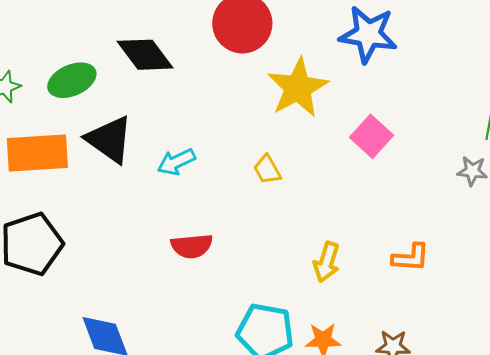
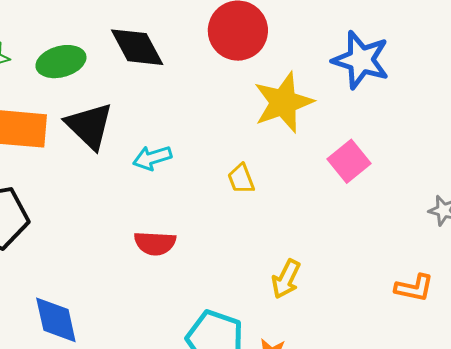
orange L-shape: (411, 258) -> (414, 288), moved

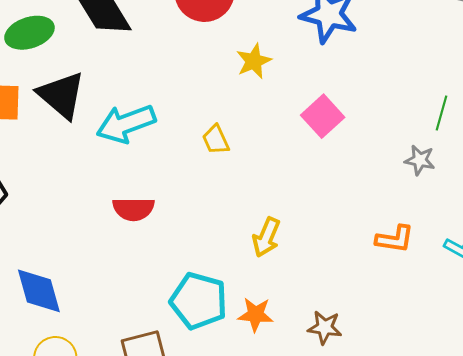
yellow star: (283, 102) -> (254, 61), size x0.6
cyan arrow: (152, 158) -> (126, 124), size x1.5

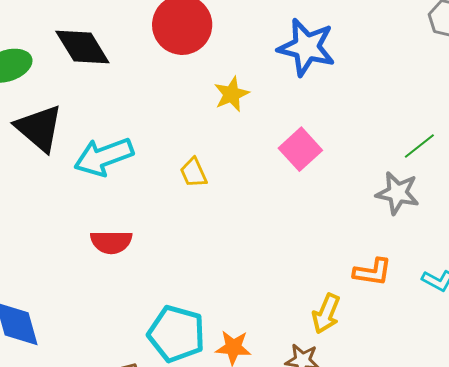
green line: (442, 113) -> (419, 146), turned 36
gray star: (420, 160) -> (397, 193), size x1.4
yellow arrow: (266, 237) -> (326, 314), moved

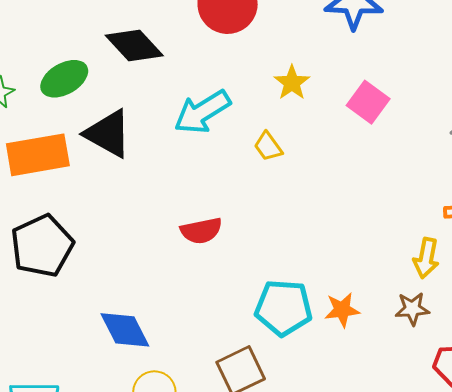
yellow star: (232, 94) -> (292, 83), moved
cyan arrow: (104, 157) -> (202, 112), moved

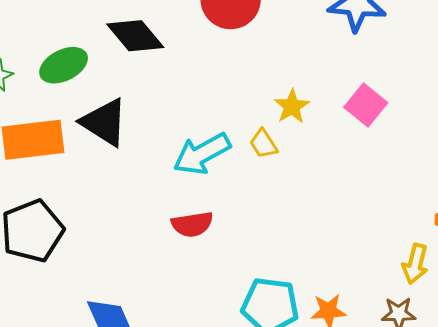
yellow star: (292, 83) -> (292, 106), moved
cyan arrow: (202, 112) -> (202, 154), moved

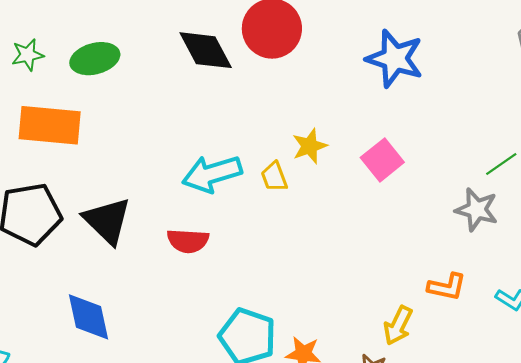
black diamond: (135, 36) -> (206, 50), moved
black triangle: (104, 122) -> (107, 221), moved

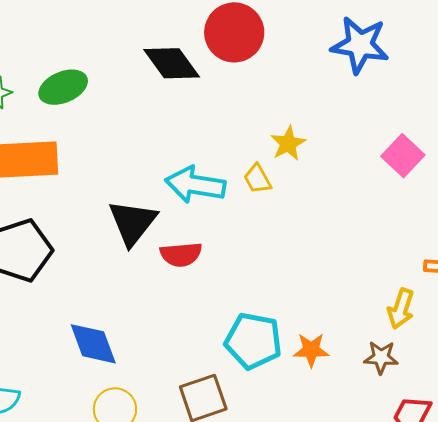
pink square: (382, 160) -> (403, 156), moved
cyan arrow: (212, 174) -> (195, 185), turned 34
black triangle: (107, 221) -> (133, 223), moved, turned 32

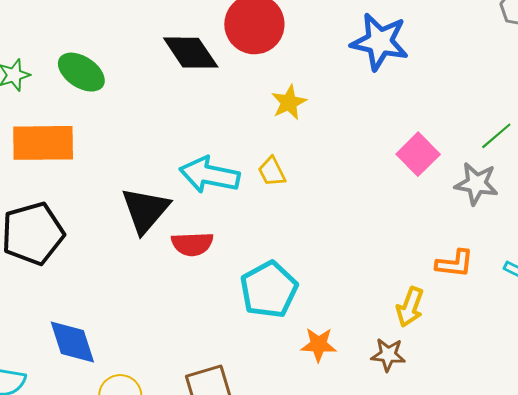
green ellipse: (63, 87) -> (81, 72), turned 54
yellow star: (288, 143) -> (289, 102), moved
cyan pentagon: (253, 341) -> (269, 290), moved, turned 30
blue diamond: (93, 344) -> (72, 342), moved

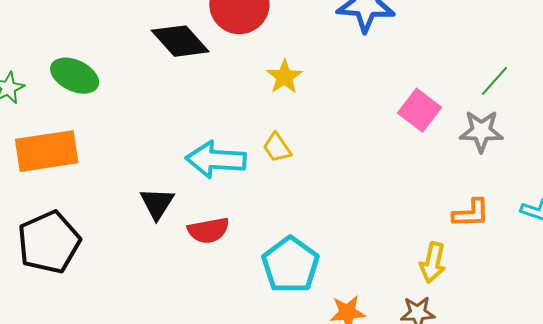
black triangle: (145, 210) -> (157, 203), size x0.7

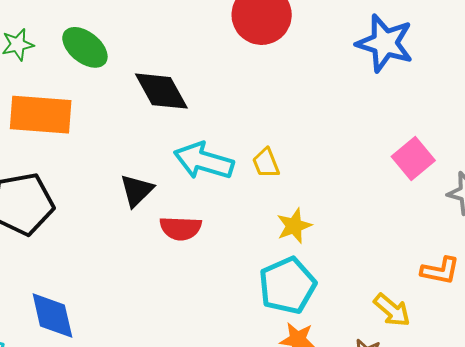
black diamond: (180, 41) -> (161, 91), moved
yellow star: (284, 77) -> (294, 226), moved
yellow arrow: (433, 262) -> (392, 310), turned -75
cyan pentagon: (290, 265) -> (287, 286), moved

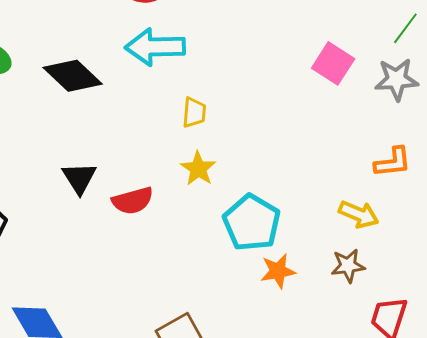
cyan arrow: (204, 161) -> (155, 47), moved
yellow trapezoid: (266, 163) -> (194, 113), turned -136
yellow star: (294, 226) -> (198, 169), moved

